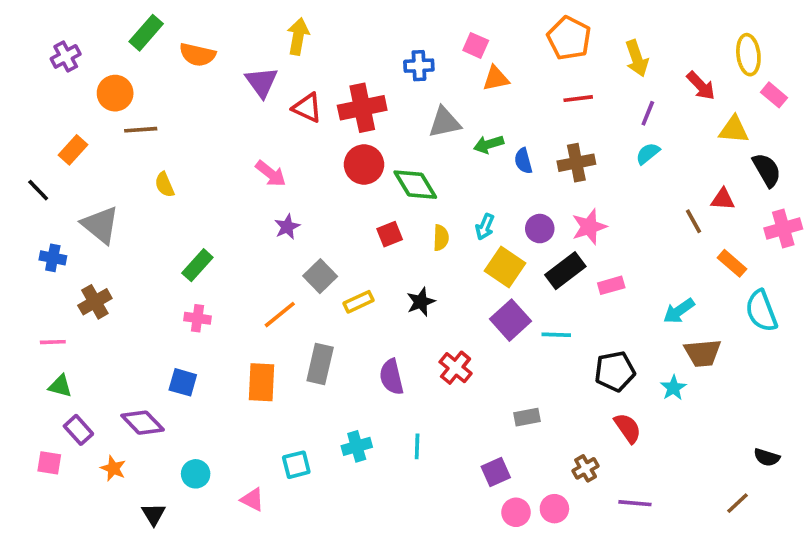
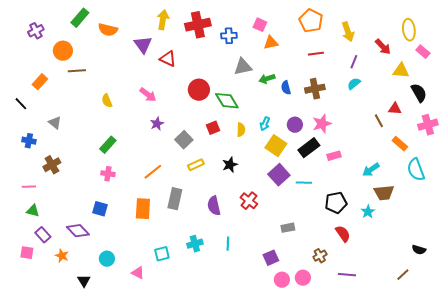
red cross: (362, 108) -> (198, 25), moved
yellow semicircle: (164, 185) -> (107, 101), moved
gray triangle: (100, 225) -> (55, 123), size x0.6
gray square: (320, 276) -> (184, 140), moved

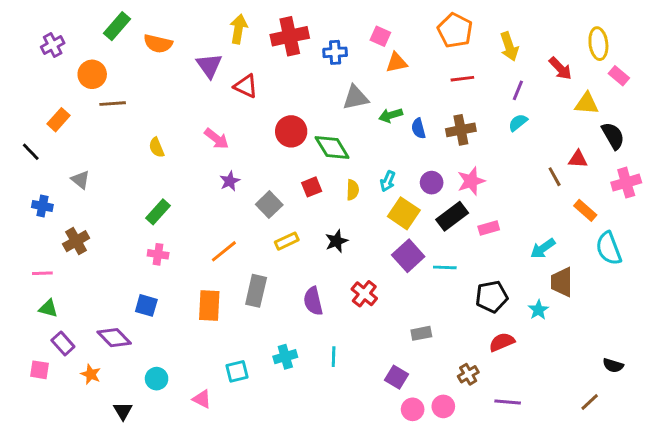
brown trapezoid: (384, 193) -> (562, 282), turned 95
red semicircle: (343, 234) -> (502, 342), turned -78
purple square: (271, 258) -> (396, 377), turned -35

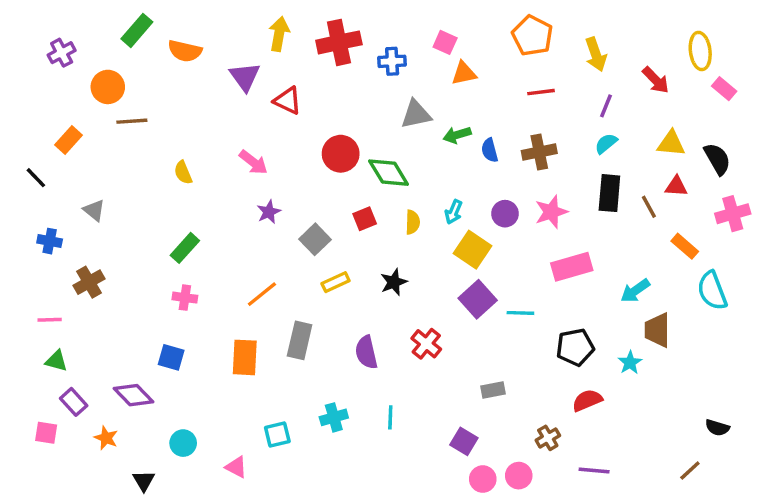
yellow triangle: (587, 104) -> (671, 143), moved
black rectangle: (452, 216) -> (609, 193), moved, turned -48
pink rectangle: (489, 228) -> (572, 267), size x1.6

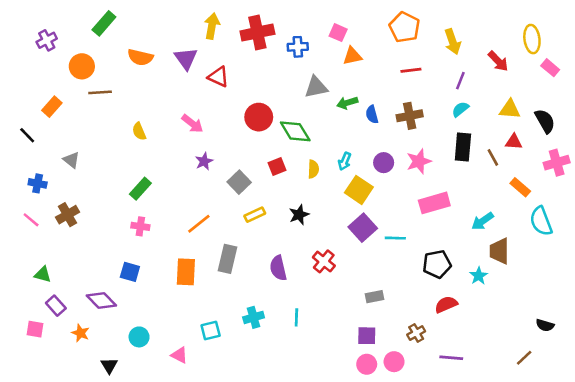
orange semicircle: (185, 51) -> (140, 57), moved
pink line: (50, 320) -> (31, 220), moved, turned 42
purple square: (464, 441) -> (367, 336), moved, turned -30

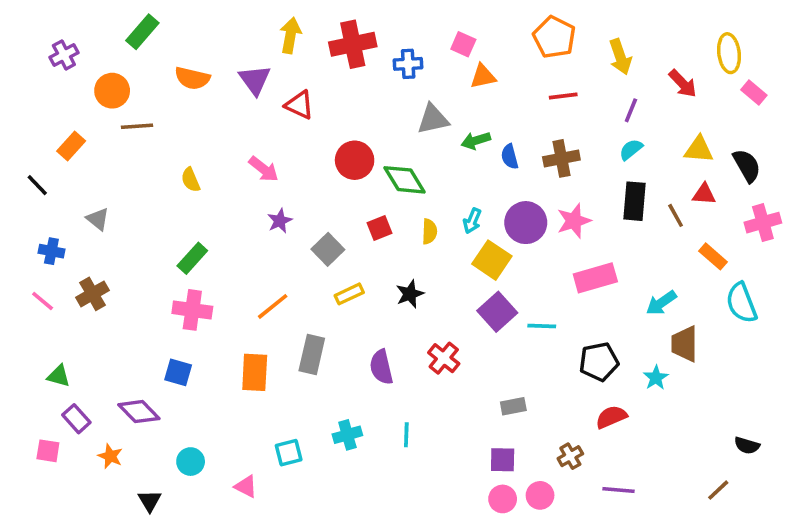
purple circle: (384, 163) -> (526, 223), size x1.5
pink cross: (140, 226) -> (192, 310), size x1.5

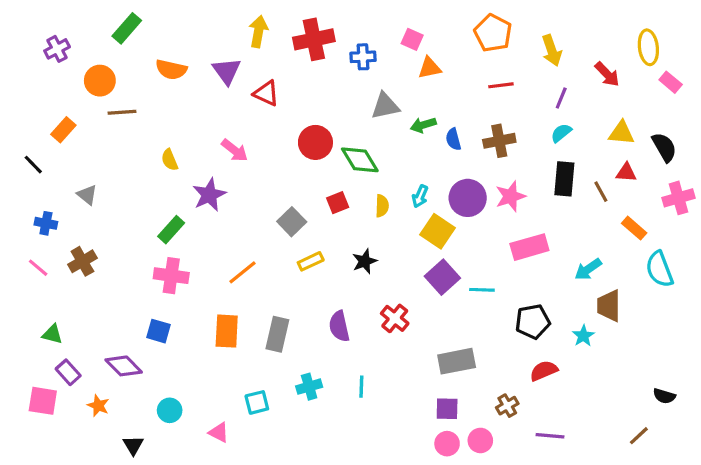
purple star: (280, 221) -> (209, 195), moved, size x1.5
gray rectangle: (312, 355) -> (277, 334), moved
gray rectangle: (513, 406) -> (457, 361), size x1.6
pink square: (48, 451) -> (43, 401), size x1.4

